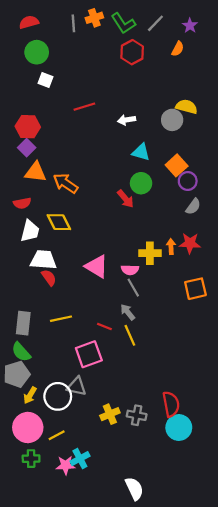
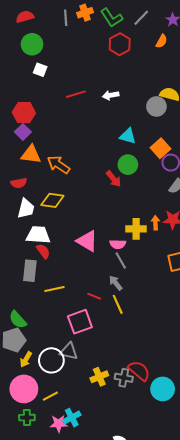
white arrow: (127, 120) -> (111, 95), moved
yellow diamond: (59, 222) -> (52, 200), turned -55
gray rectangle: (23, 323) -> (30, 271), moved
red semicircle: (171, 404) -> (139, 371), moved, turned -40

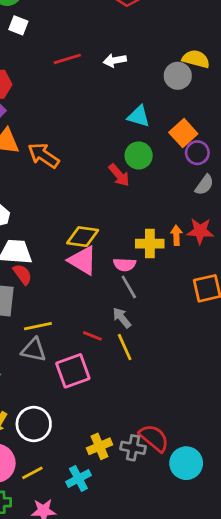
yellow diamond: (52, 200) -> (83, 237), moved
gray triangle: (69, 351) -> (34, 350), moved
cyan cross: (72, 418) -> (78, 479), moved

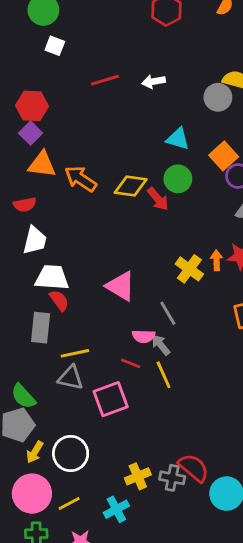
yellow diamond: (83, 237) -> (131, 186), moved
yellow cross: (150, 244) -> (189, 269), turned 36
pink semicircle: (125, 265) -> (144, 336), moved

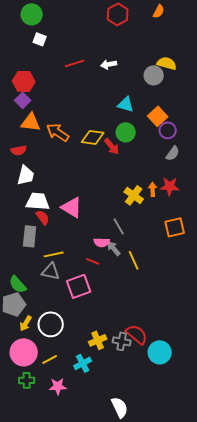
pink triangle: (121, 286) -> (72, 207), moved
yellow line: (164, 375) -> (134, 260), moved

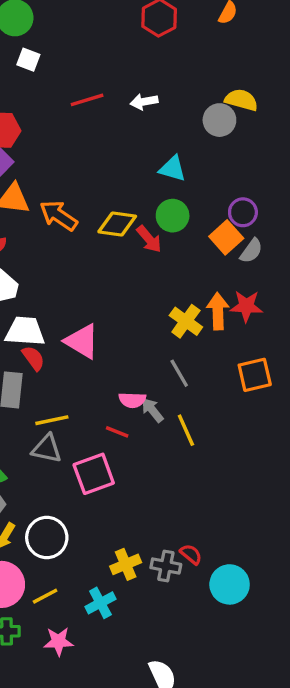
orange square: (158, 116) -> (226, 237), moved
orange arrow: (153, 189) -> (218, 311), size x1.5
gray line: (119, 226) -> (179, 373), moved
red semicircle: (137, 334) -> (191, 554), size x0.6

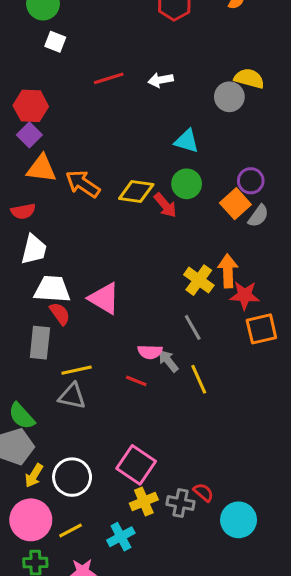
red star: (246, 306) -> (245, 295), moved
pink square: (94, 474) -> (136, 465), moved, turned -36

